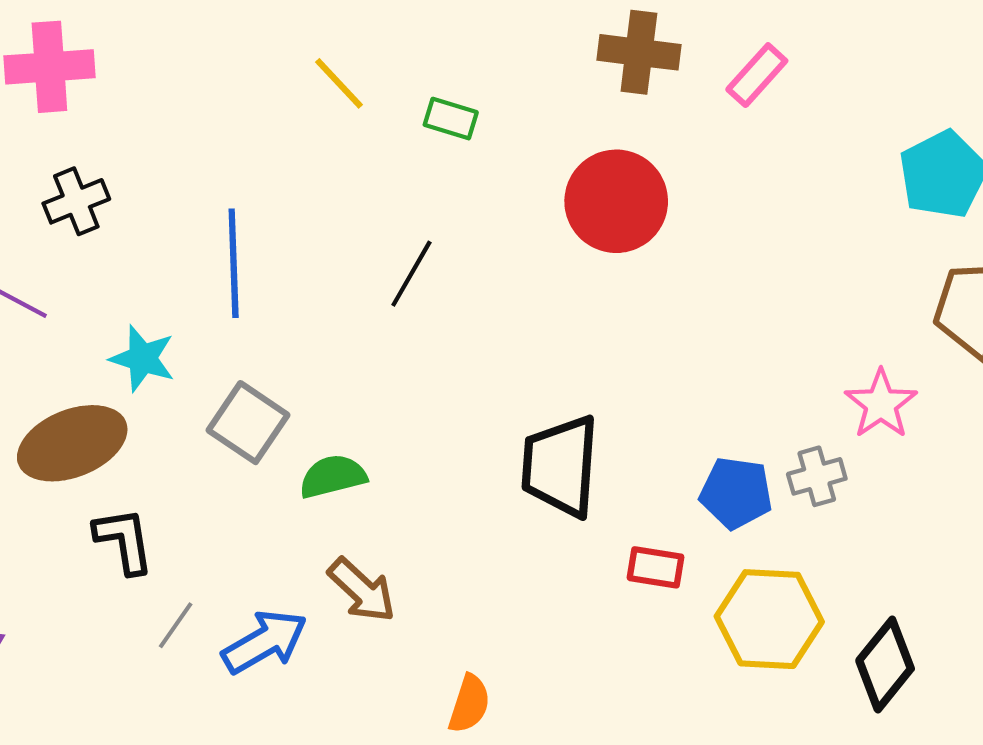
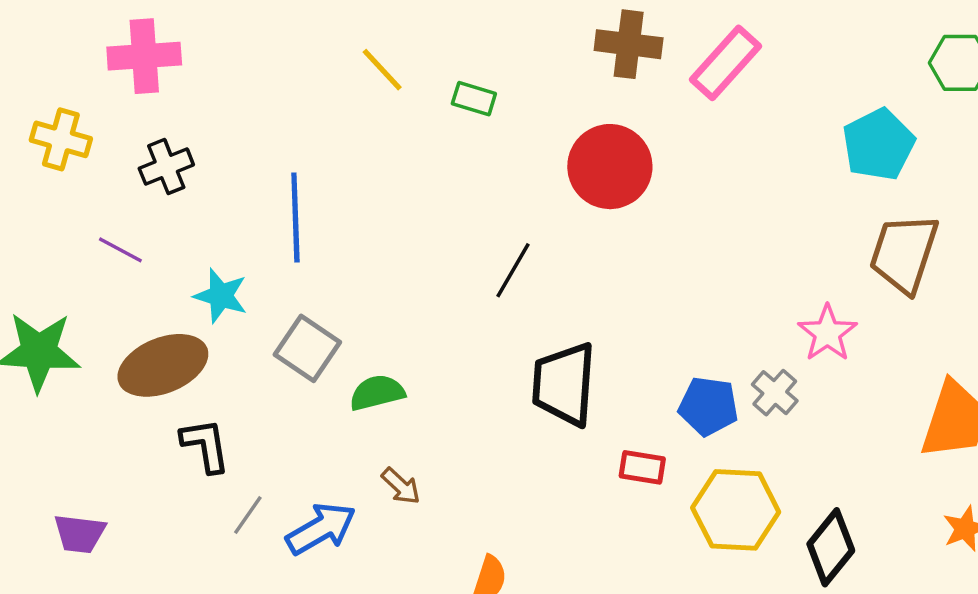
pink rectangle: (757, 75) -> (725, 63), size x1.4
black line: (411, 274) -> (513, 270), moved
gray cross: (817, 476) -> (775, 393), turned -33
brown arrow: (362, 590) -> (401, 486), size x0.7

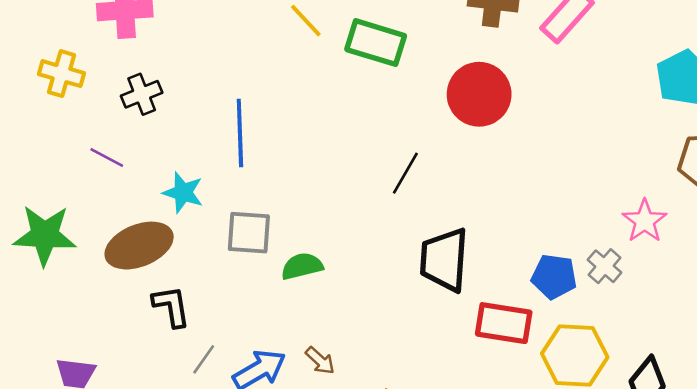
green rectangle: (474, 99) -> (376, 43), size x1.8
gray square: (307, 348) -> (249, 233), turned -30
red rectangle: (642, 467) -> (504, 323), size x1.6
brown arrow: (401, 486) -> (320, 361), moved

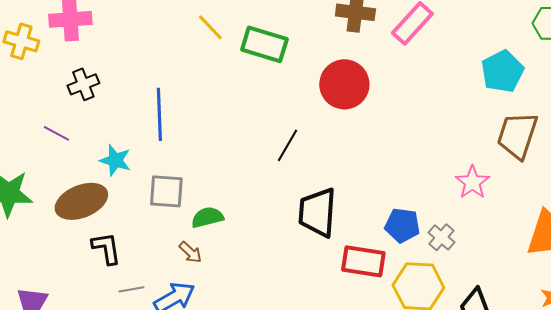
yellow cross: (61, 74) -> (21, 41), moved
gray cross: (604, 266) -> (441, 237), moved
gray line: (204, 359) -> (131, 289), turned 45
brown arrow: (320, 361) -> (190, 252), moved

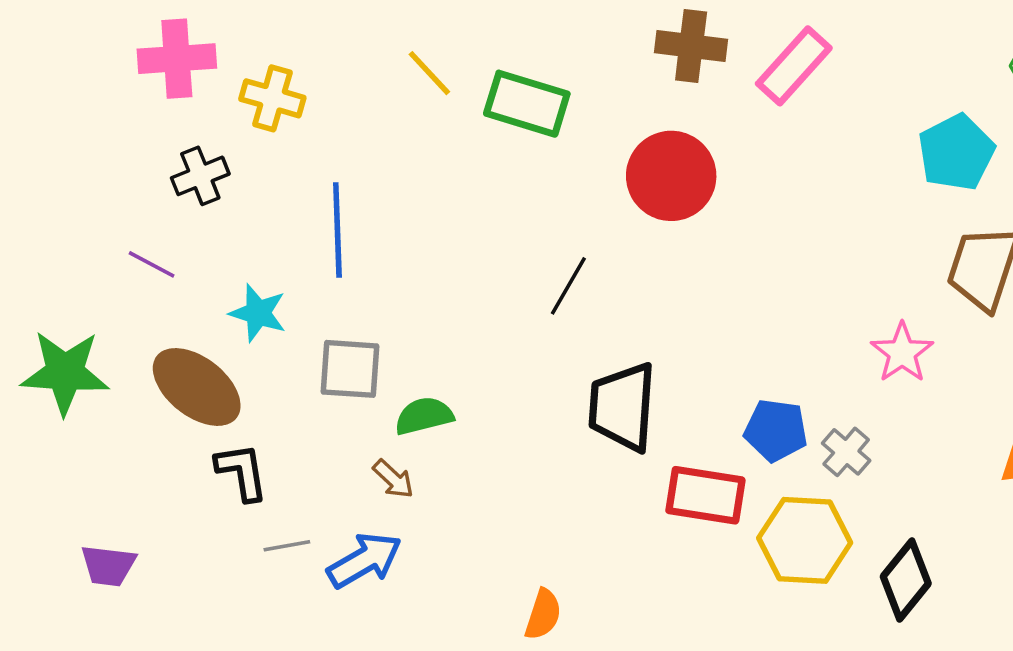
yellow cross: (21, 41) -> (272, 98), moved
brown ellipse: (81, 201) -> (197, 387), turned 60

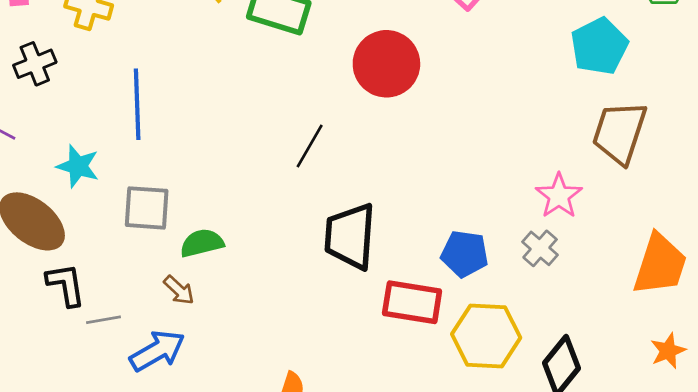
gray cross: (846, 452) -> (540, 248), moved
gray line: (287, 546) -> (103, 320), moved

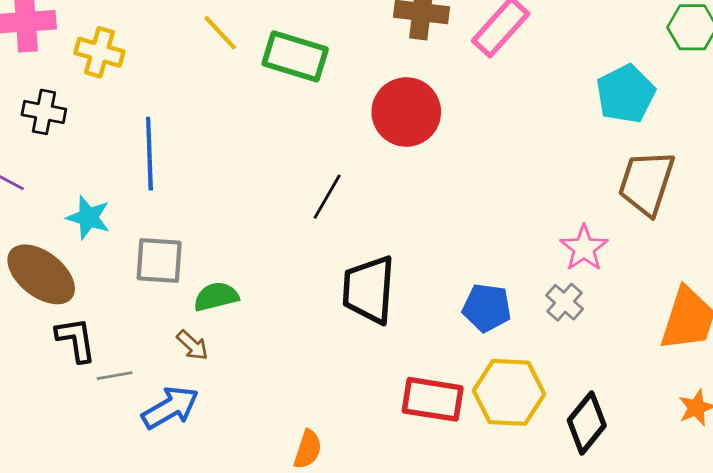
black cross: (35, 64) -> (44, 112), turned 33
red rectangle: (412, 302) -> (433, 399), moved

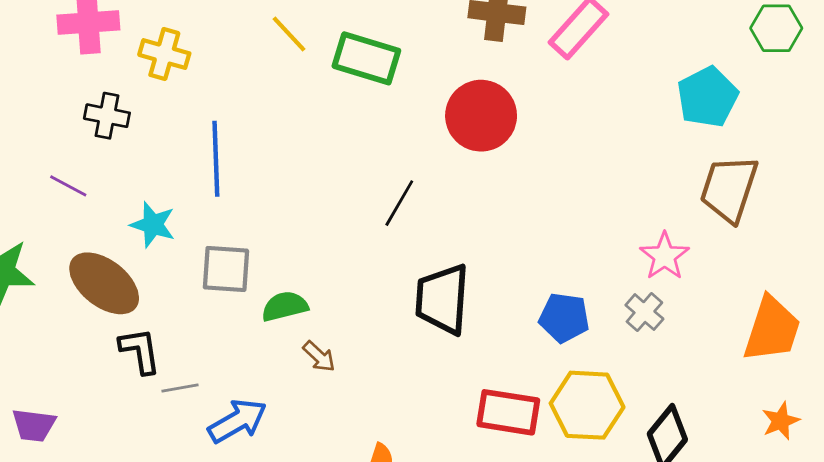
brown arrow: (192, 345) -> (319, 356), moved

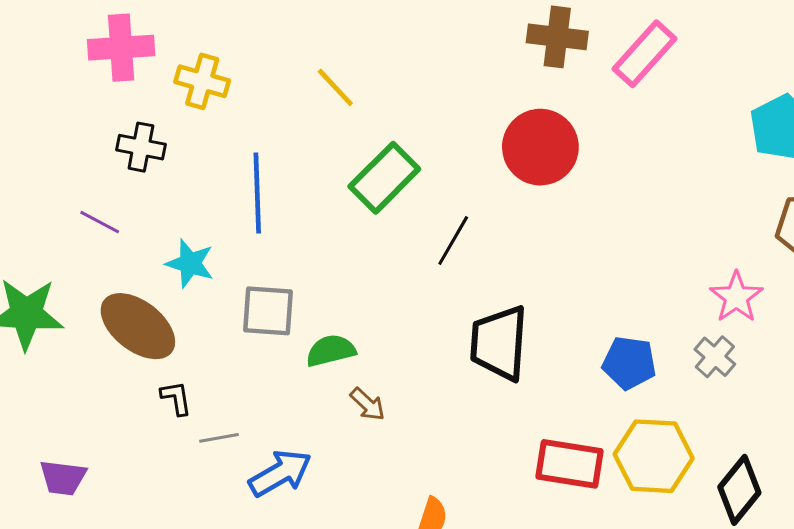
yellow line: (289, 34) -> (335, 87), moved
green rectangle: (366, 58) -> (384, 178), moved, turned -62
black L-shape: (140, 351) -> (176, 398), size x0.7

